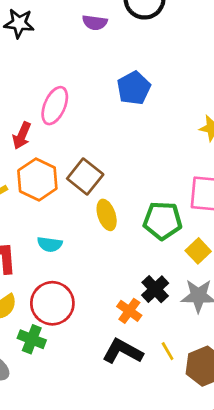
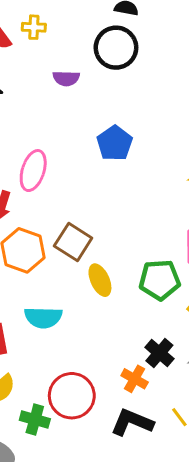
cyan semicircle: (50, 244) -> (43, 317), size x1.4
red circle: (52, 303) -> (72, 396), moved

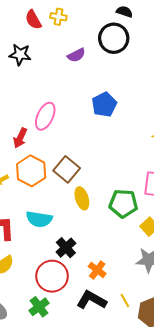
purple semicircle: (66, 78) -> (76, 55), turned -36
black cross: (159, 353) -> (66, 248), moved
green cross: (35, 420) -> (39, 307), moved, turned 30

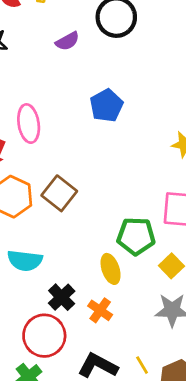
pink ellipse: (45, 116) -> (29, 124), turned -32
yellow ellipse: (82, 198) -> (111, 269), moved
orange cross: (97, 270) -> (100, 310), moved

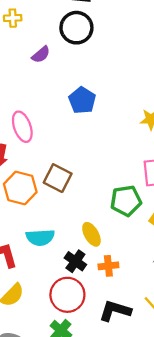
yellow ellipse: (111, 269) -> (91, 234), moved
orange cross: (100, 310) -> (108, 266), turned -30

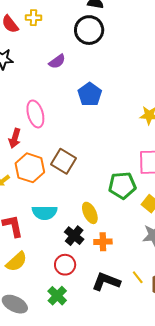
purple semicircle: (41, 55) -> (57, 61), moved
red circle: (67, 295) -> (65, 265), size x0.7

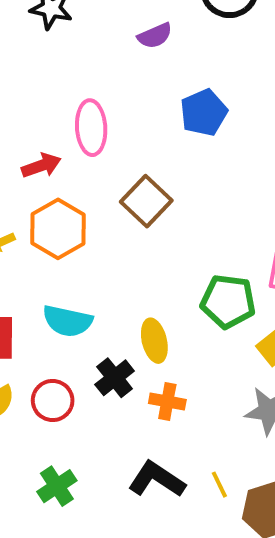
red arrow: (15, 138) -> (41, 166), turned -138
brown square: (63, 161) -> (146, 201), moved
red circle: (65, 265) -> (53, 400), moved

